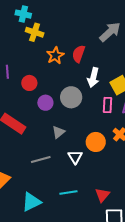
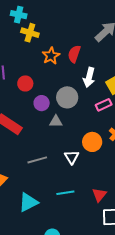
pink rectangle: (108, 105) -> (104, 105), turned 63
gray triangle: (59, 132) -> (56, 121), moved, turned 40

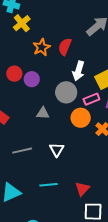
yellow cross: (30, 33) -> (22, 23), turned 30
gray circle: (67, 97) -> (66, 92), moved
purple circle: (42, 103) -> (32, 79), moved
orange circle: (92, 142) -> (81, 118), moved

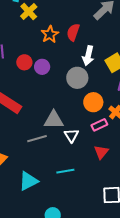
pink rectangle: (91, 99) -> (99, 125), moved
gray triangle: (43, 113) -> (54, 120), moved, size x1.5
red triangle: (82, 189) -> (101, 152), moved

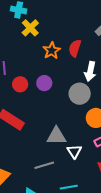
red circle: (24, 62) -> (20, 84), moved
gray line: (37, 139) -> (44, 165), moved

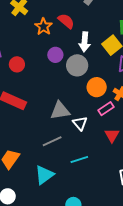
red semicircle: (75, 48) -> (66, 21), turned 120
purple circle: (44, 83) -> (55, 55), moved

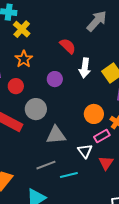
orange star: (43, 27) -> (24, 59), moved
gray circle: (77, 65) -> (36, 109), moved
white triangle: (80, 123) -> (85, 151), moved
cyan line: (79, 159) -> (69, 175), moved

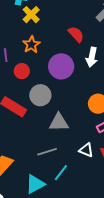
purple circle: (55, 79) -> (61, 66), size x1.6
white triangle: (85, 151) -> (86, 150), moved, turned -35
cyan line: (69, 175) -> (61, 173), moved, turned -42

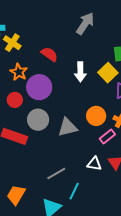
red semicircle: (76, 34) -> (49, 54), moved
purple circle: (61, 66) -> (39, 87), moved
gray triangle: (59, 122) -> (68, 127), moved

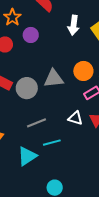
purple circle: (39, 87) -> (31, 35), size x0.6
gray circle: (38, 120) -> (27, 88), moved
cyan line: (74, 191) -> (52, 143), turned 42

